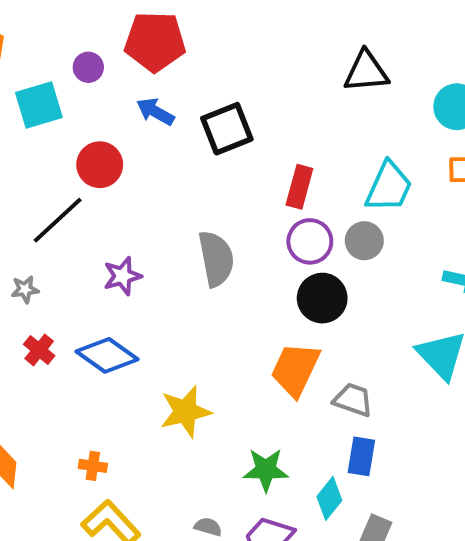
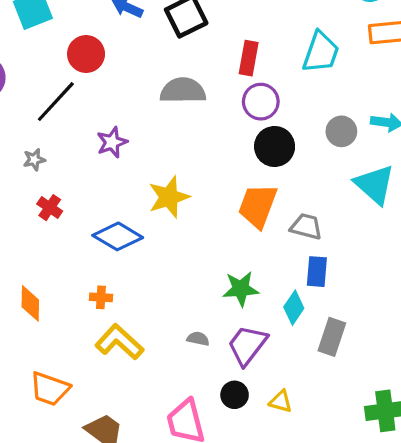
gray circle: (364, 241) -> (341, 131), moved
gray semicircle: (216, 259) -> (183, 91), moved, turned -75
blue diamond: (107, 355) -> (118, 236), moved
yellow star: (185, 412) -> (169, 197), moved

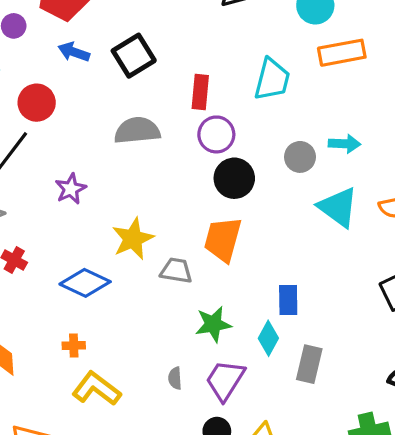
gray trapezoid: (306, 227) -> (176, 271), moved
gray semicircle: (198, 339) -> (175, 378), turned -100

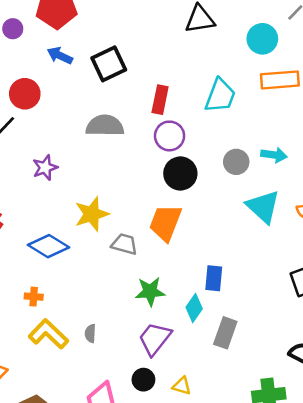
gray semicircle: (175, 378) -> (90, 333), moved

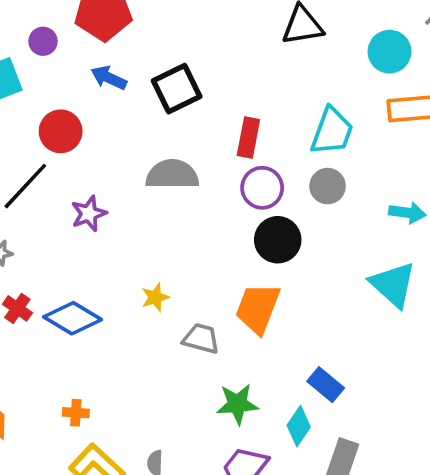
gray circle: (236, 162) -> (328, 186), moved
purple star: (45, 168) -> (89, 214), moved
yellow star: (92, 214) -> (155, 297), size x0.6
blue diamond: (48, 246) -> (73, 318), moved
blue rectangle: (214, 278) -> (326, 385), turned -55

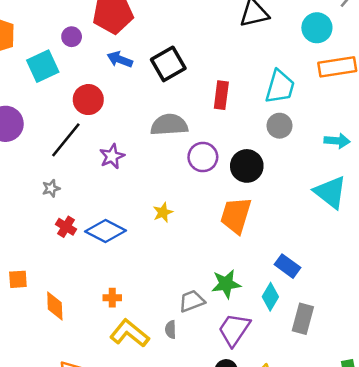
purple circle: (262, 188) -> (203, 157), moved
gray trapezoid: (201, 339) -> (192, 301), moved, turned -32

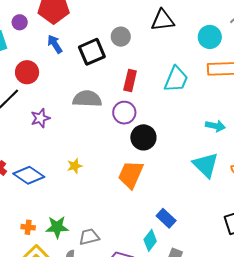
blue arrow: (120, 59) -> (55, 44), turned 30
gray circle: (280, 126) -> (121, 37), moved
purple circle: (203, 157) -> (124, 113), moved
green star: (226, 284) -> (57, 227), moved

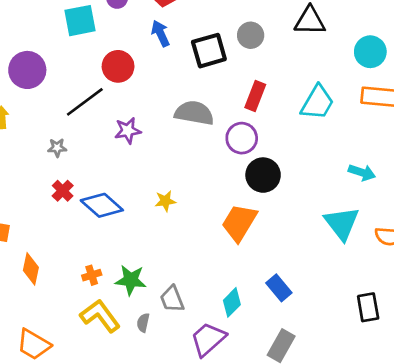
orange cross: (28, 227) -> (92, 275), turned -32
gray trapezoid: (89, 237) -> (172, 299), turned -105
cyan diamond: (150, 240) -> (232, 302), moved

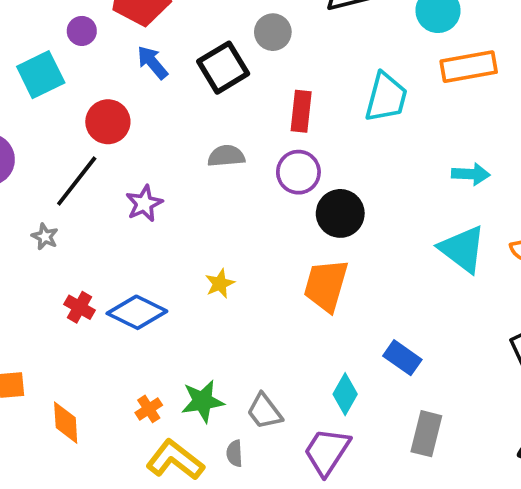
gray semicircle: (194, 113) -> (226, 156), size x0.7
gray star: (57, 148) -> (45, 237), moved, turned -30

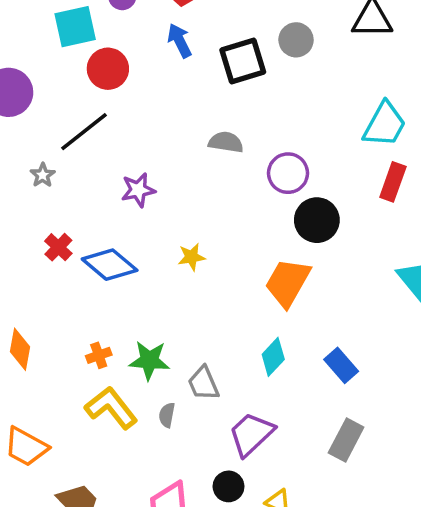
red rectangle: (301, 111) -> (393, 182), moved
red circle: (108, 122) -> (108, 69), moved
purple star: (144, 204) -> (138, 190), moved
cyan diamond: (345, 394) -> (273, 357), moved

